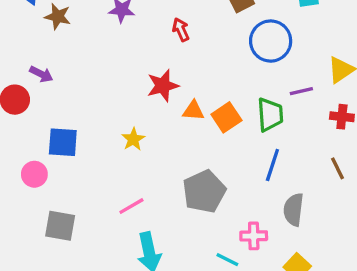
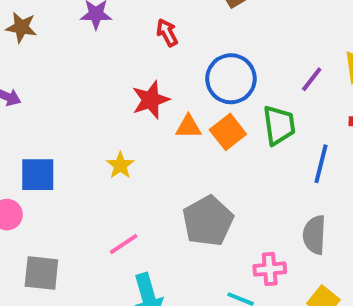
blue circle: (271, 41) -> (231, 79), moved
purple line: (301, 91) -> (312, 79), moved, turned -35
blue line: (272, 165) -> (321, 164), moved

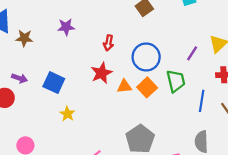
red arrow: (167, 33) -> (108, 43), moved, turned -136
yellow star: (120, 165) -> (67, 114), moved
blue square: (38, 175) -> (54, 83), moved, turned 30

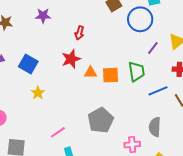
blue circle: (146, 57) -> (140, 19), moved
orange square: (147, 87) -> (110, 75), turned 36
blue line: (202, 101) -> (158, 91), turned 54

